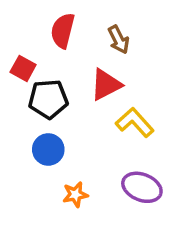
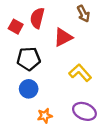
brown arrow: (119, 40) -> (83, 14), moved
red square: (23, 68) -> (16, 27), moved
red triangle: (106, 85) -> (63, 37), moved

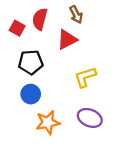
brown arrow: (83, 14) -> (76, 15), moved
yellow L-shape: (80, 73) -> (85, 77), turned -65
orange star: (45, 116) -> (48, 122), size x1.5

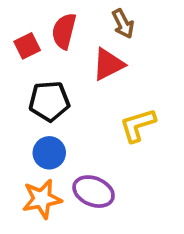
red square: (17, 28) -> (27, 46), turned 35
purple ellipse: (90, 118) -> (94, 192), moved
orange star: (48, 122) -> (42, 199), moved

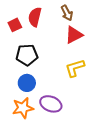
red triangle: (108, 64) -> (74, 35), moved

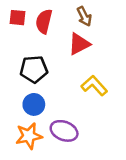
red square: (15, 25) -> (17, 18), moved, turned 32
red triangle: (74, 35) -> (79, 44), moved
yellow L-shape: (75, 68) -> (94, 86), turned 65

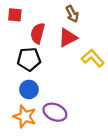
red semicircle: (44, 21) -> (38, 33), moved
yellow L-shape: (94, 86) -> (93, 58), moved
orange star: (29, 136) -> (25, 116), turned 30

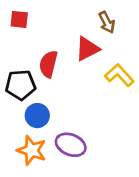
brown arrow: (72, 14) -> (107, 22), moved
red semicircle: (38, 33) -> (48, 64), moved
black pentagon: (29, 59) -> (21, 85), moved

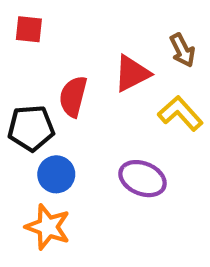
brown arrow: (107, 22) -> (182, 50), moved
purple ellipse: (71, 145) -> (143, 179), moved

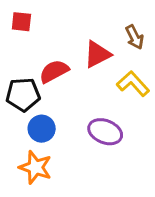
red semicircle: (73, 97) -> (54, 71), turned 48

